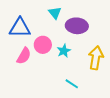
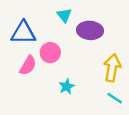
cyan star: (64, 51) -> (67, 86), moved
cyan line: (72, 84) -> (115, 98), moved

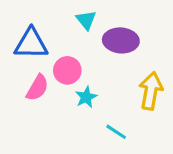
cyan star: (67, 86) -> (86, 97), moved
cyan line: (115, 98) -> (116, 132), moved

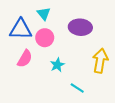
cyan triangle: (86, 20) -> (44, 14), moved
pink circle: (67, 70) -> (45, 38), moved

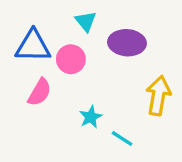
cyan triangle: (44, 14) -> (86, 21), moved
cyan star: (57, 65) -> (91, 117), moved

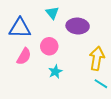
pink circle: (71, 59) -> (49, 46), moved
cyan line: (122, 138) -> (101, 84), moved

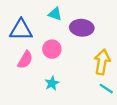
cyan triangle: (52, 13) -> (55, 14), turned -32
cyan star: (55, 72) -> (52, 83), moved

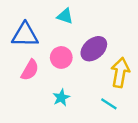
purple ellipse: (82, 28) -> (94, 49), moved, turned -45
cyan line: (106, 89) -> (109, 104), moved

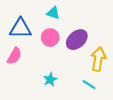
pink circle: (61, 57) -> (50, 38), moved
pink semicircle: (30, 70) -> (14, 56), moved

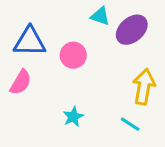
cyan triangle: (53, 13) -> (100, 16), moved
purple ellipse: (77, 40) -> (132, 30), moved

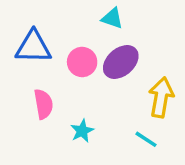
purple ellipse: (132, 30) -> (121, 62), moved
pink semicircle: (21, 82) -> (43, 104), moved, turned -40

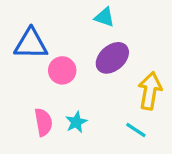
pink circle: (82, 62) -> (62, 70), moved
pink semicircle: (43, 104) -> (43, 122), moved

